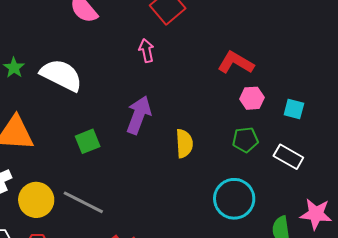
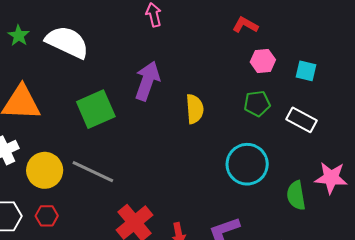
red L-shape: (236, 63) -> (245, 25), size x0.7
green square: (88, 141) -> (96, 109), size x1.5

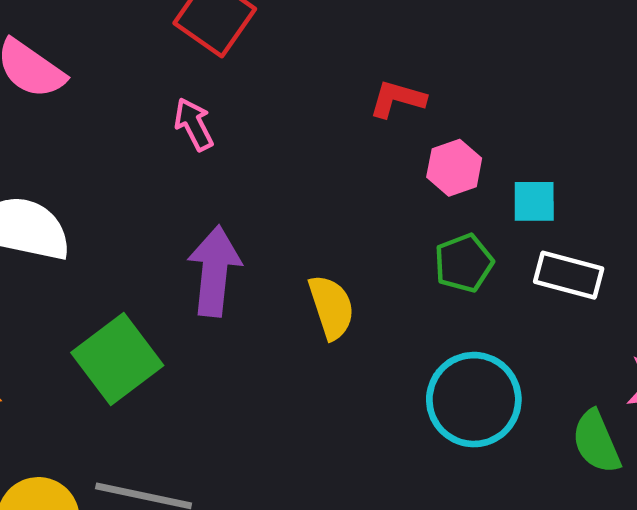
cyan square: (306, 71) -> (534, 201), moved

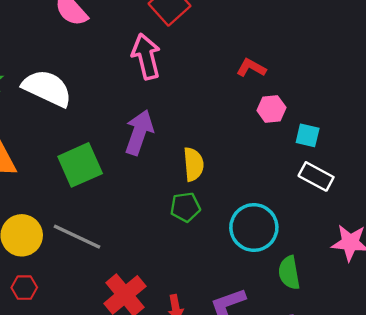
pink arrow: (194, 124) -> (146, 56), size x1.6
green pentagon: (464, 263) -> (185, 207), moved
green semicircle: (596, 442) -> (289, 273), moved

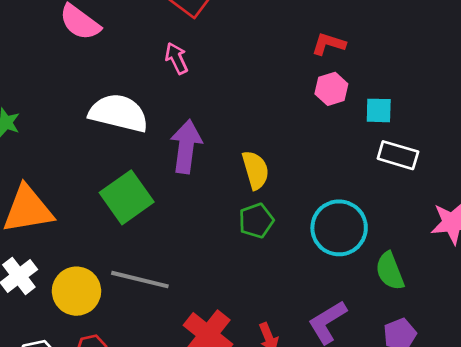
pink arrow: (146, 56) -> (176, 58), size x0.6
red L-shape: (251, 68) -> (329, 44), moved
white semicircle: (47, 88) -> (119, 113), moved

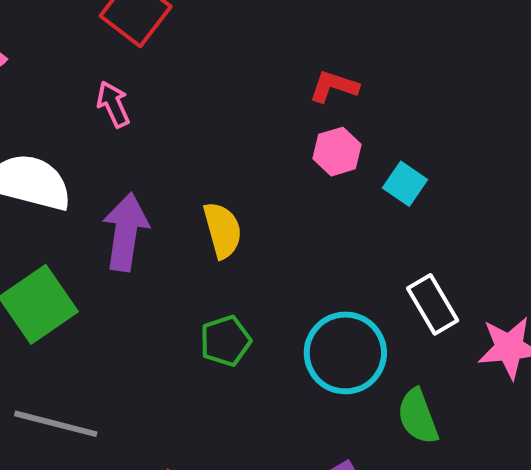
cyan square: (379, 110) -> (405, 184), turned 32
white rectangle: (398, 155) -> (433, 304), moved, turned 42
yellow semicircle: (256, 170) -> (223, 230), moved

